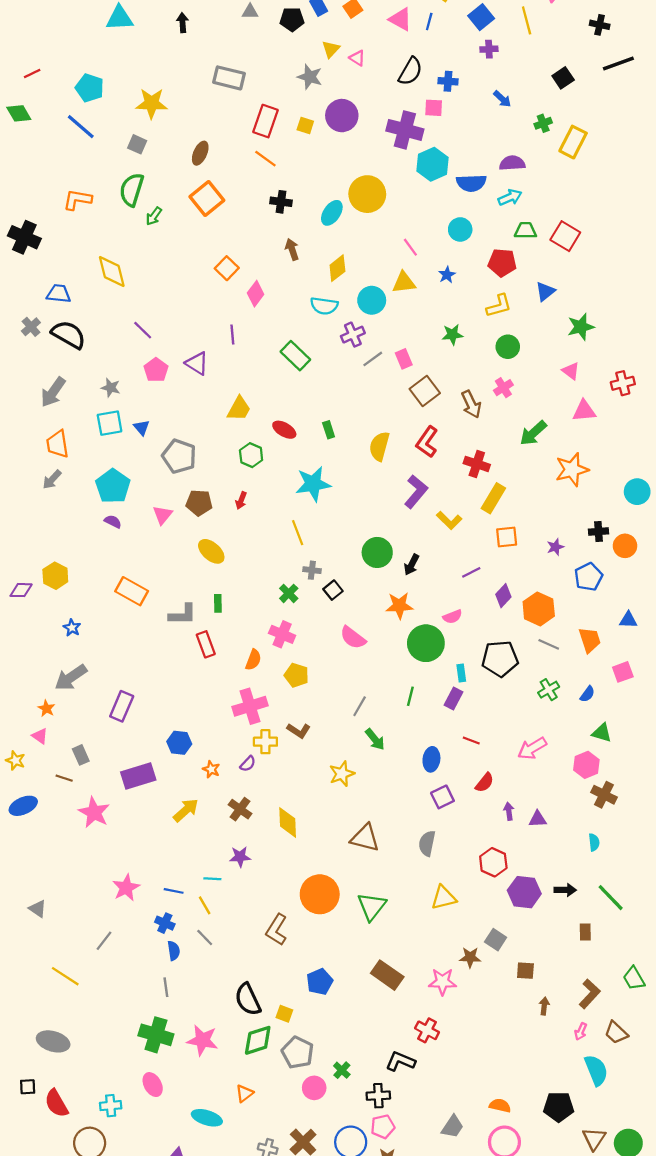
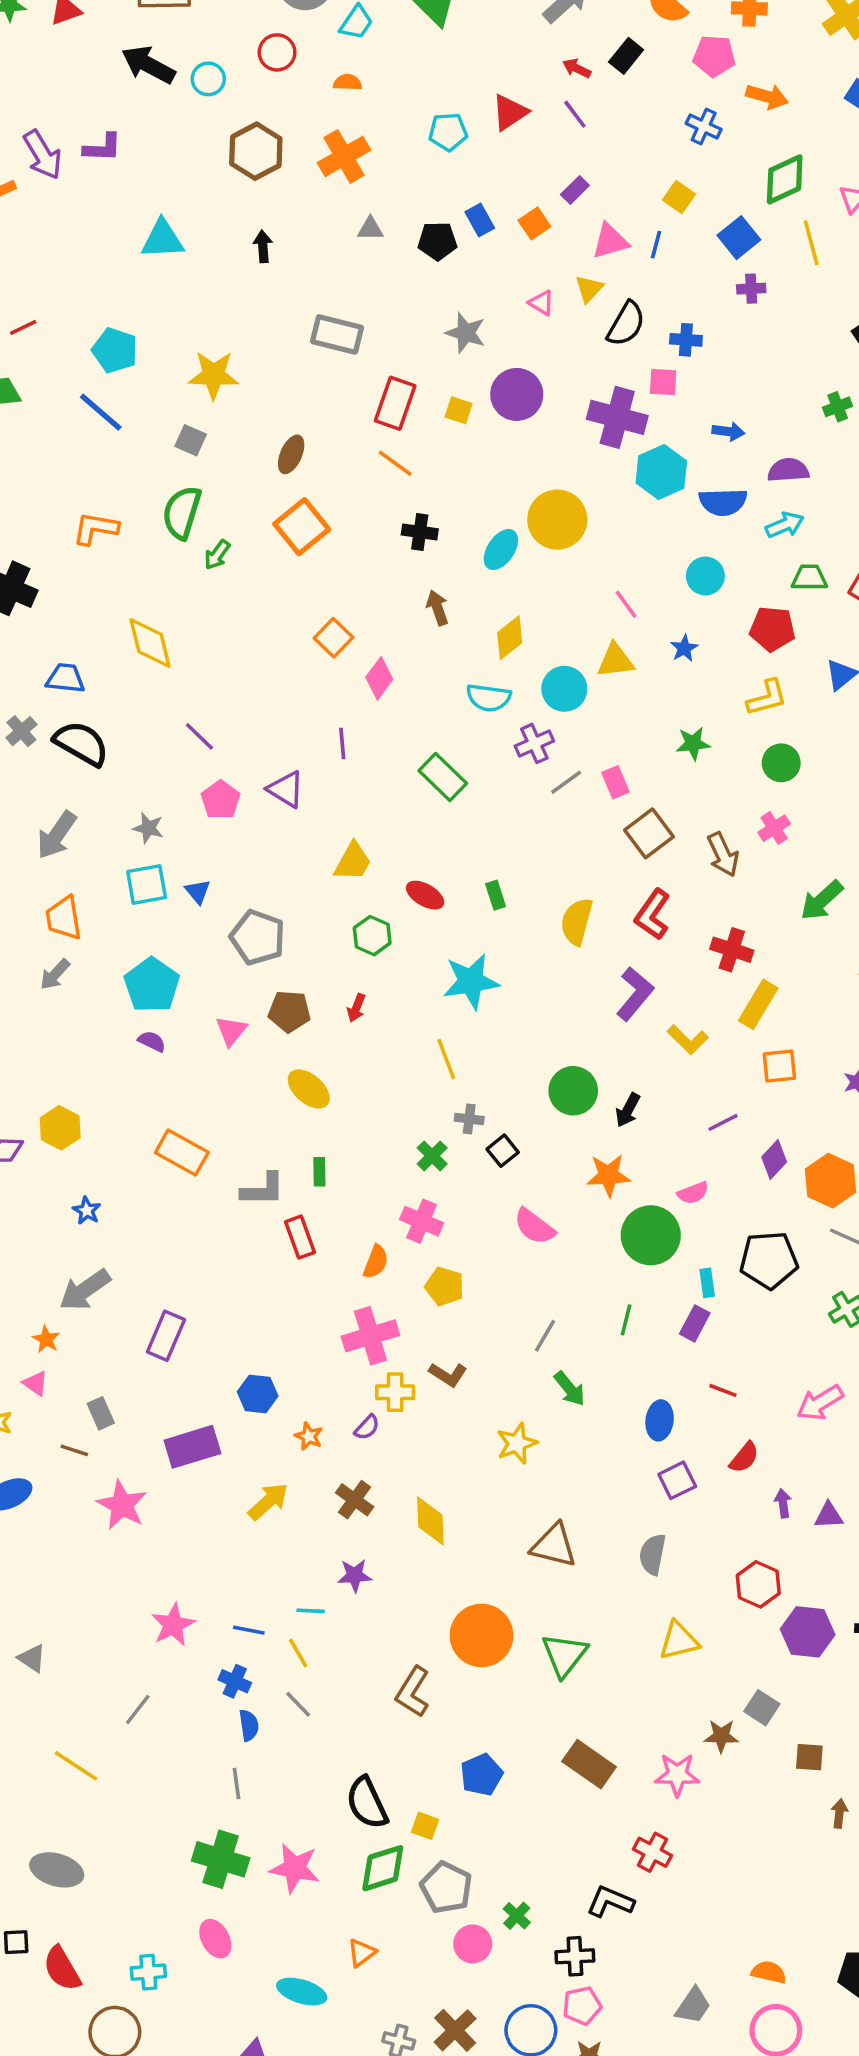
pink triangle: (400, 19) -> (610, 241), turned -45
yellow triangle: (331, 49) -> (589, 289), moved
blue arrow: (502, 99) -> (728, 431), moved, turned -36

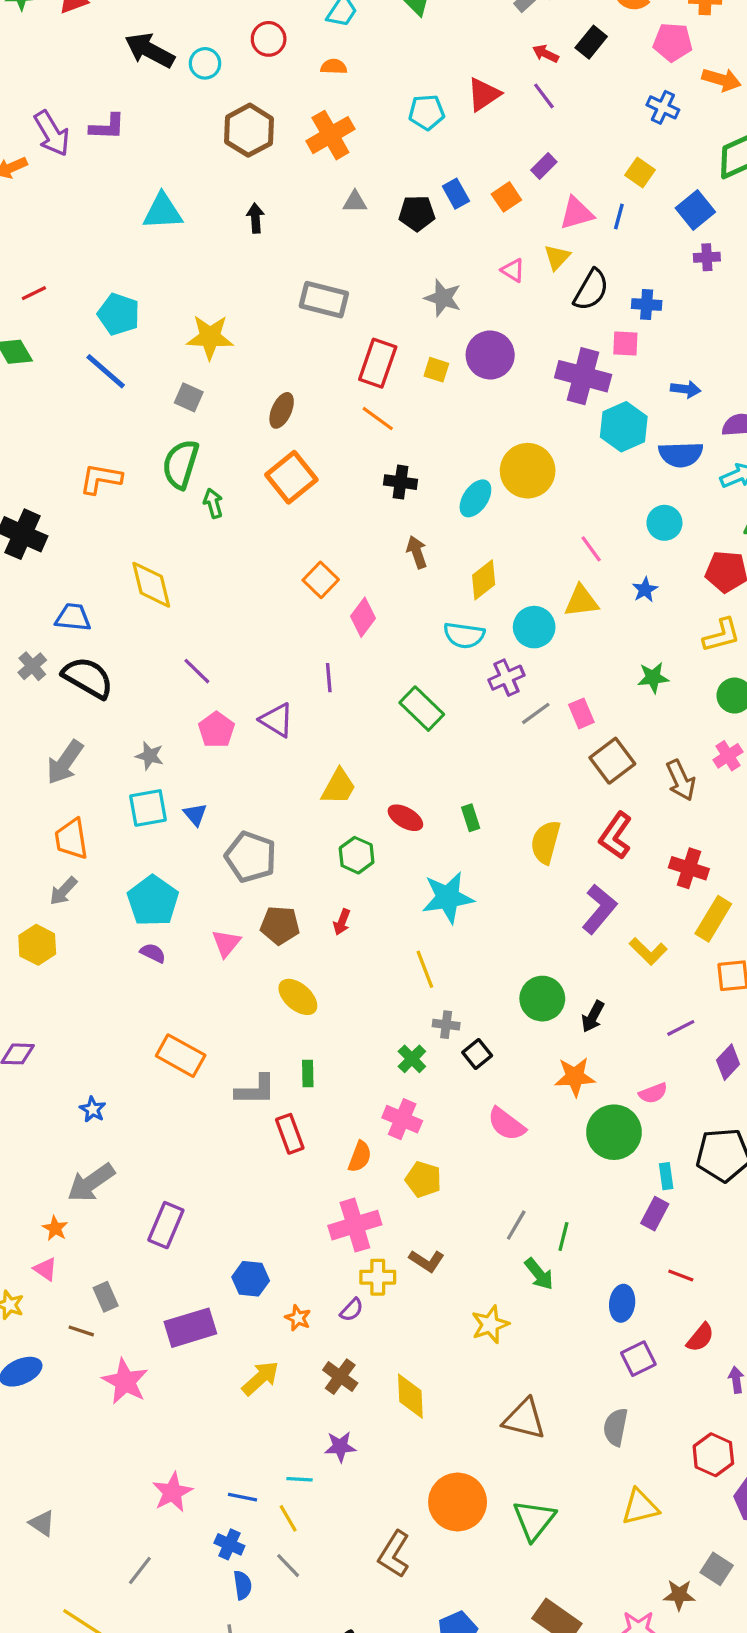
green arrow: (217, 555) -> (213, 503), turned 128
yellow hexagon: (60, 1128) -> (37, 945), moved
green line: (626, 1320) -> (563, 1236), moved

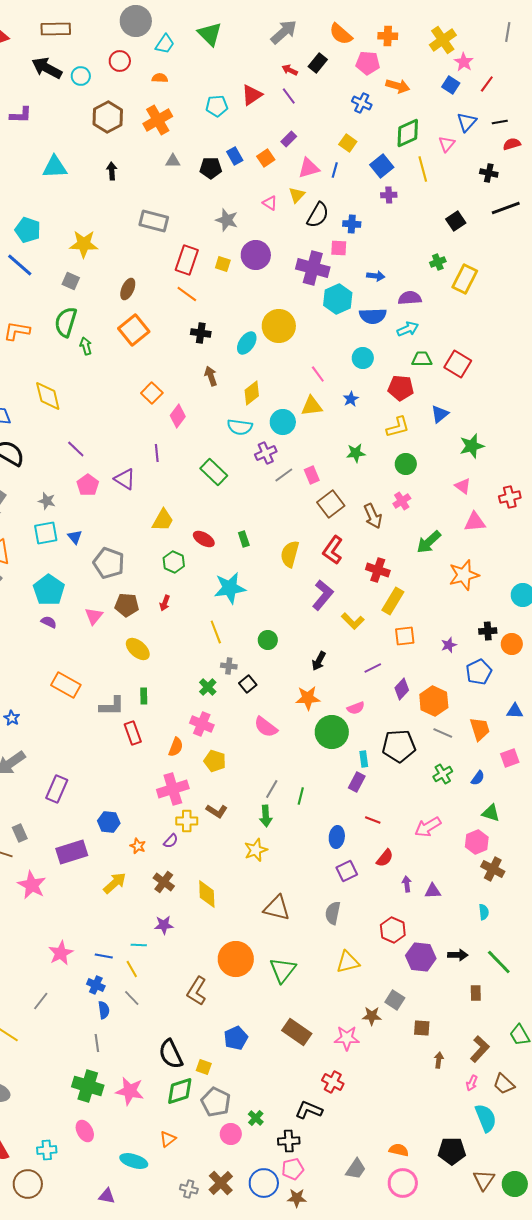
green circle: (542, 999) -> (268, 640), moved, size x0.7
green arrow: (539, 1274) -> (266, 816), moved, turned 35

